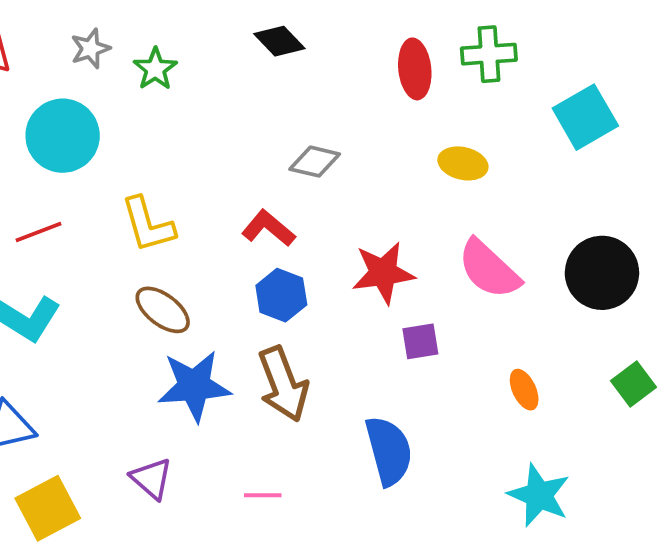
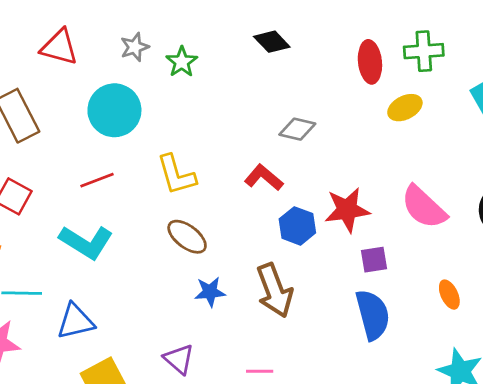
yellow ellipse: (463, 163) -> (405, 108), moved, turned -40
blue hexagon: (281, 295) -> (297, 226), moved
blue star: (194, 386) -> (210, 292), size x0.6
blue semicircle: (389, 451) -> (373, 315), moved

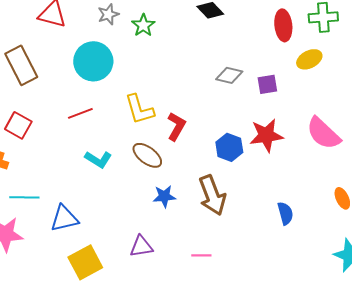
red L-shape: (264, 178) -> (176, 126), moved, turned 80
cyan L-shape: (86, 242) -> (98, 159), moved, size x0.7
purple square: (374, 260) -> (267, 84), moved
blue semicircle: (373, 315) -> (285, 213), size x0.6
purple triangle: (179, 359) -> (141, 246), turned -50

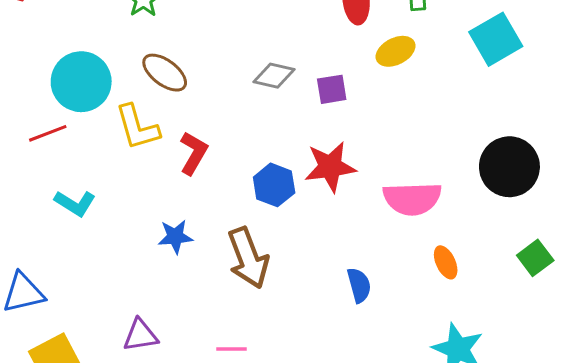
cyan circle: (93, 61) -> (81, 82), moved
pink semicircle: (323, 133) -> (412, 199), moved, turned -45
brown ellipse: (147, 155) -> (165, 73), moved
blue star: (164, 196) -> (175, 237), moved

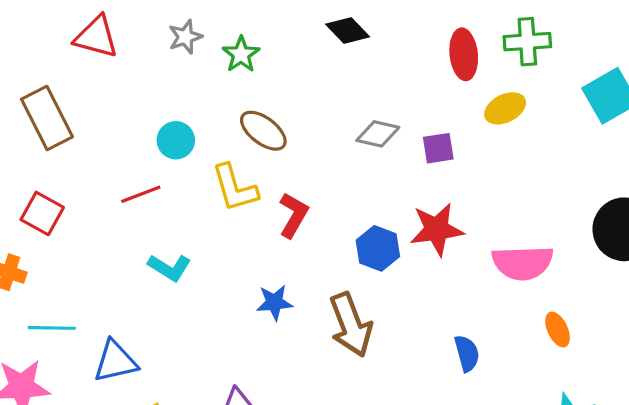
cyan circle: (81, 82) -> (176, 140), size x0.6

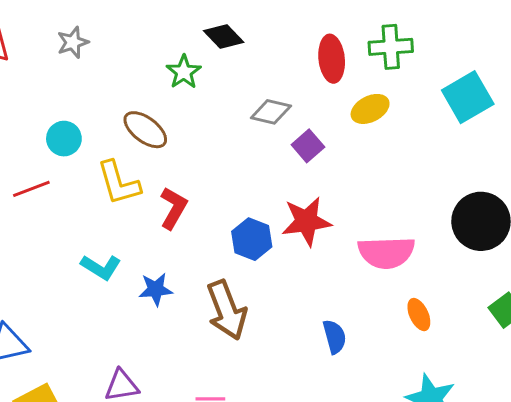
green star: (241, 54) -> (184, 72), moved
gray diamond: (378, 134) -> (271, 112), moved
purple square: (438, 148) -> (308, 146), turned -32
cyan L-shape: (169, 267) -> (101, 267), moved

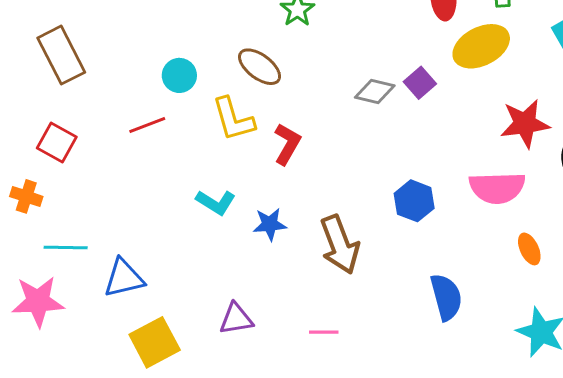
yellow ellipse: (370, 109) -> (481, 46), size x1.5
gray diamond: (271, 112) -> (375, 91), moved
red star: (306, 221) -> (525, 124), moved
blue hexagon: (252, 239) -> (414, 201), moved
blue semicircle: (335, 337) -> (446, 297), moved, size x1.4

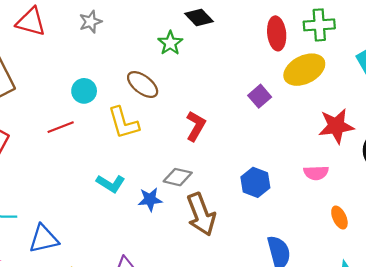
gray diamond: (375, 91) -> (178, 177), moved
red L-shape: (287, 144) -> (196, 126), moved
pink semicircle: (497, 188) -> (316, 173), size x0.6

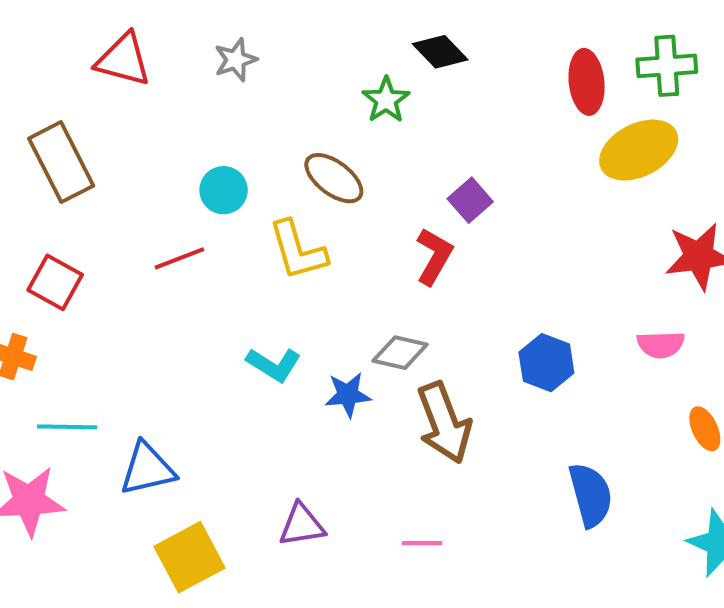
purple square: (260, 96) -> (470, 200), moved

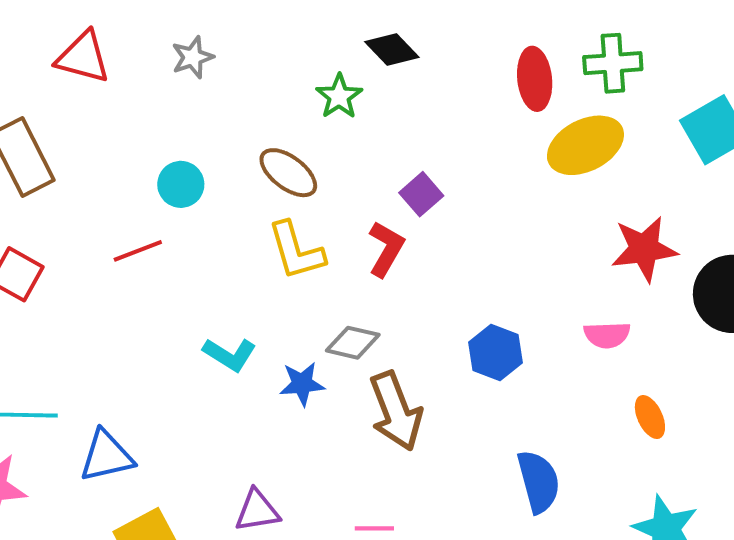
yellow L-shape: (298, 250) -> (296, 251), moved

